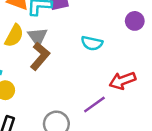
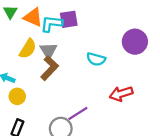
purple circle: (135, 21) -> (135, 42), size x1.5
purple line: (94, 104) -> (78, 113), moved

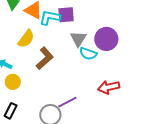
purple circle: (135, 42) -> (106, 39), moved
gray triangle: (48, 51) -> (78, 39), moved

